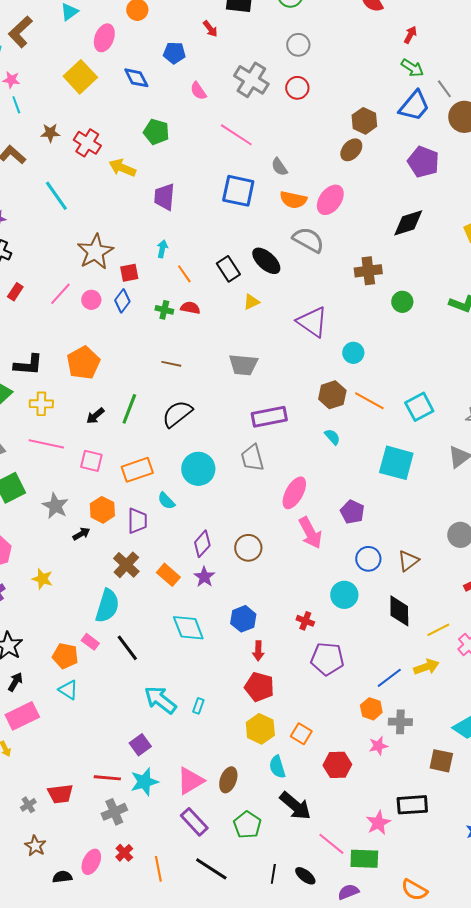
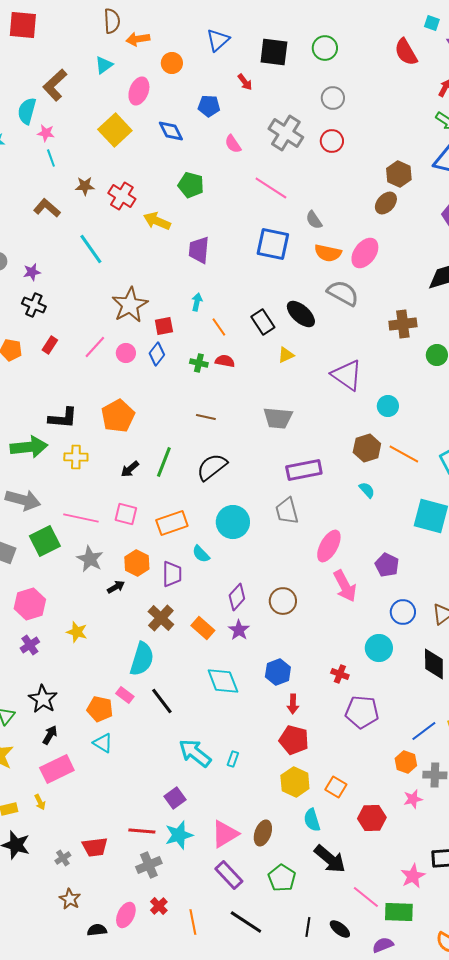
pink line: (46, 444) -> (81, 518), moved

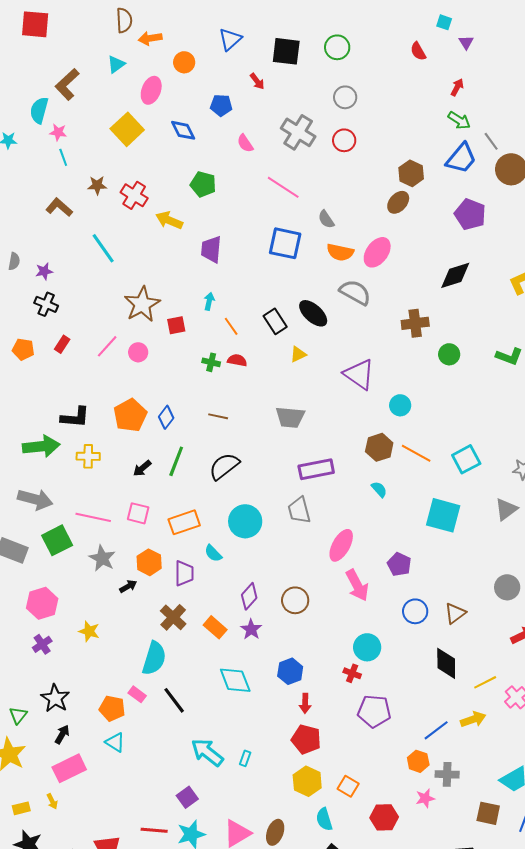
red semicircle: (406, 52) -> (418, 51), size x0.7
blue diamond: (157, 354) -> (166, 417), moved
cyan circle: (379, 648) -> (367, 647), moved

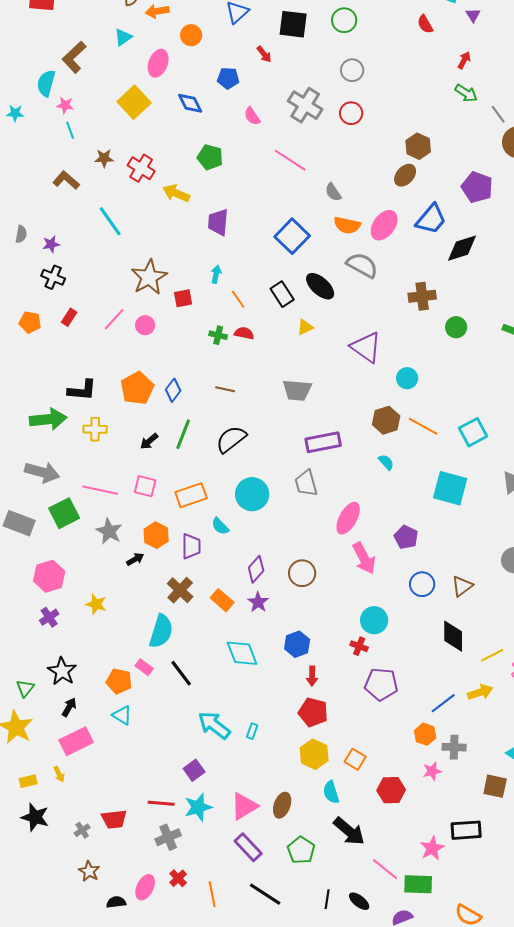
blue trapezoid: (461, 158) -> (431, 219), moved
blue square: (285, 243) -> (292, 236), moved, turned 32

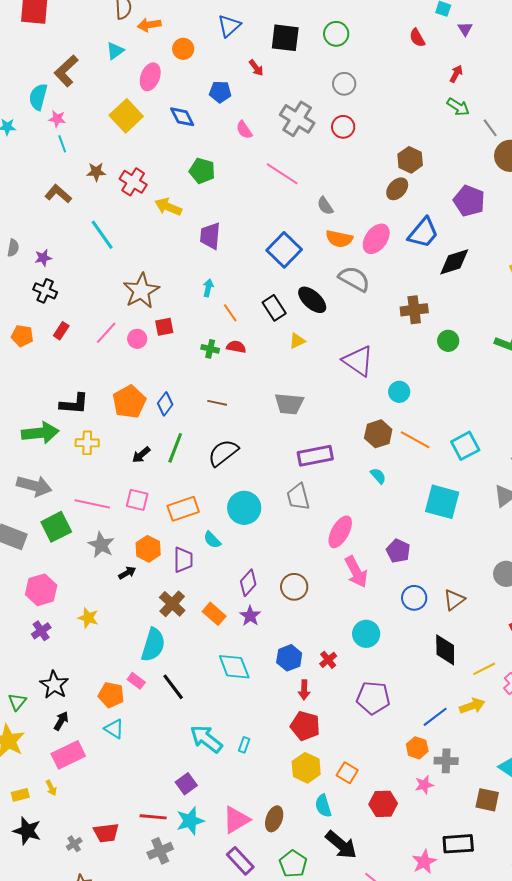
red square: (183, 298) -> (164, 327), moved
red cross: (359, 646) -> (328, 660), moved, turned 30

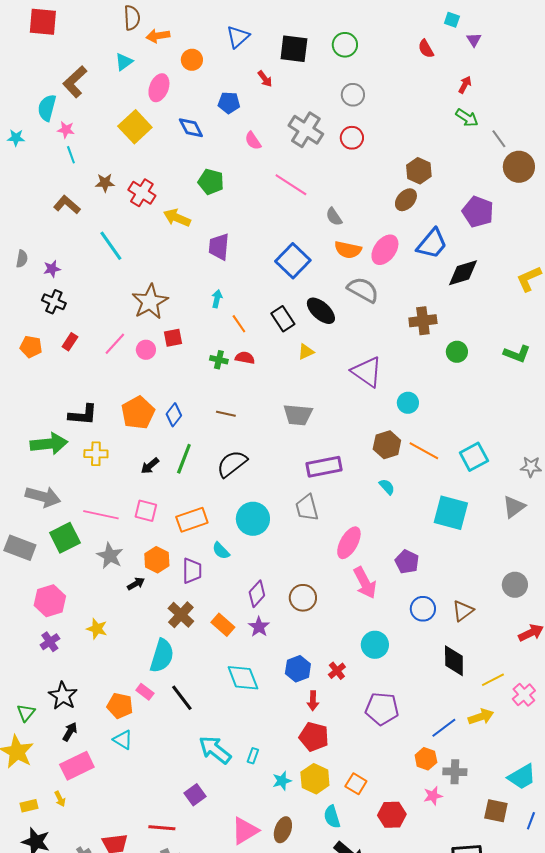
cyan star: (190, 821) -> (282, 781), moved, size x0.7

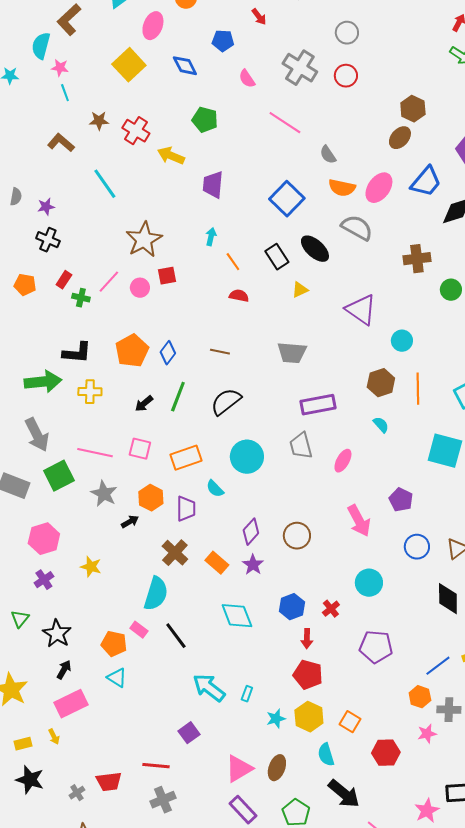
green cross: (219, 360) -> (81, 298), moved
orange line: (424, 451) -> (418, 389), turned 60
gray arrow: (43, 497) -> (37, 435), turned 48
pink ellipse: (349, 543) -> (343, 461), moved, size x0.7
green triangle: (26, 713) -> (20, 619), moved

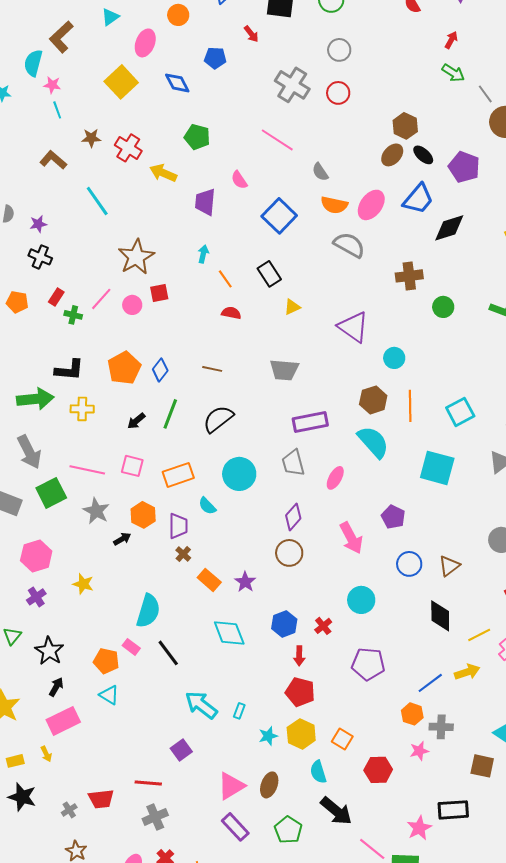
pink semicircle: (247, 79) -> (239, 180), moved
black ellipse: (315, 249) -> (423, 155), moved, size x0.7
cyan semicircle: (381, 425) -> (373, 442), size x2.0
purple diamond: (251, 532) -> (293, 517), moved
brown cross: (175, 553) -> (183, 554), moved, size x0.6

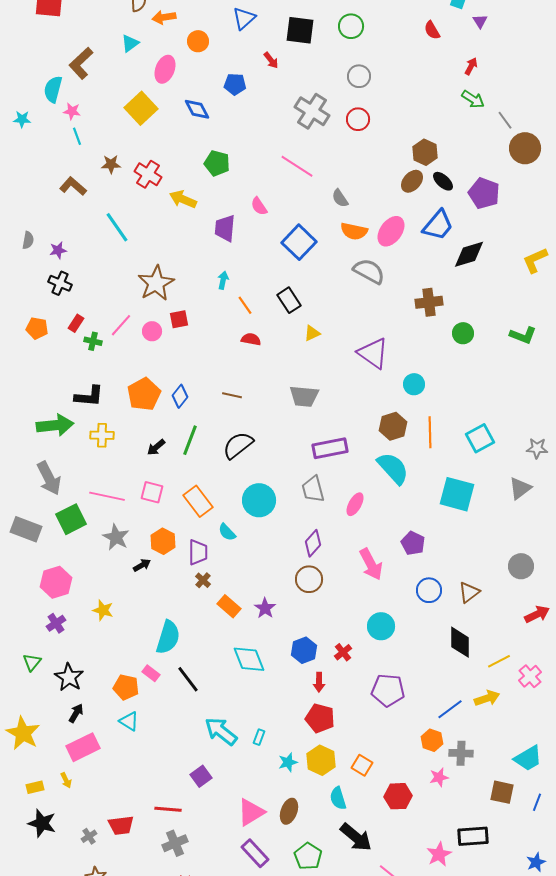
orange rectangle: (178, 475) -> (198, 501), turned 72

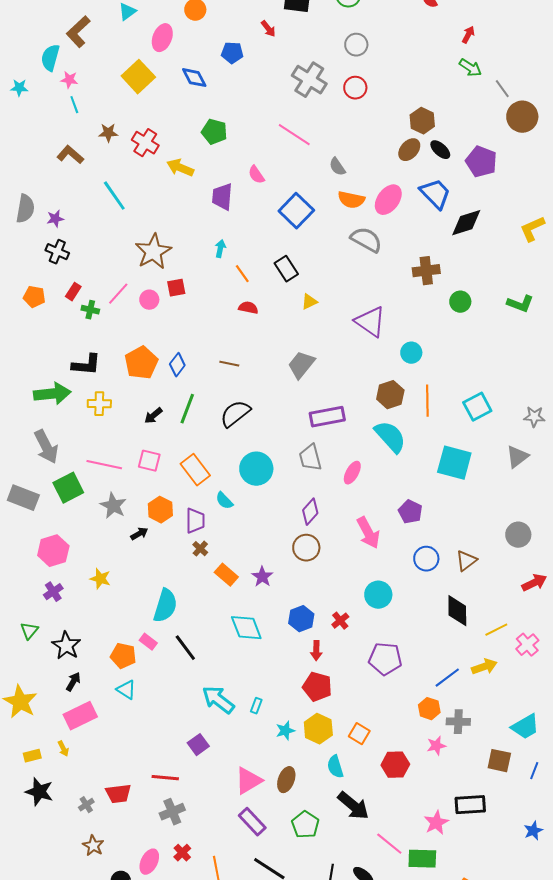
blue trapezoid: (438, 225) -> (435, 194), turned -84
gray semicircle: (28, 240) -> (25, 209), size x1.6
gray trapezoid: (304, 396) -> (301, 365), turned 124

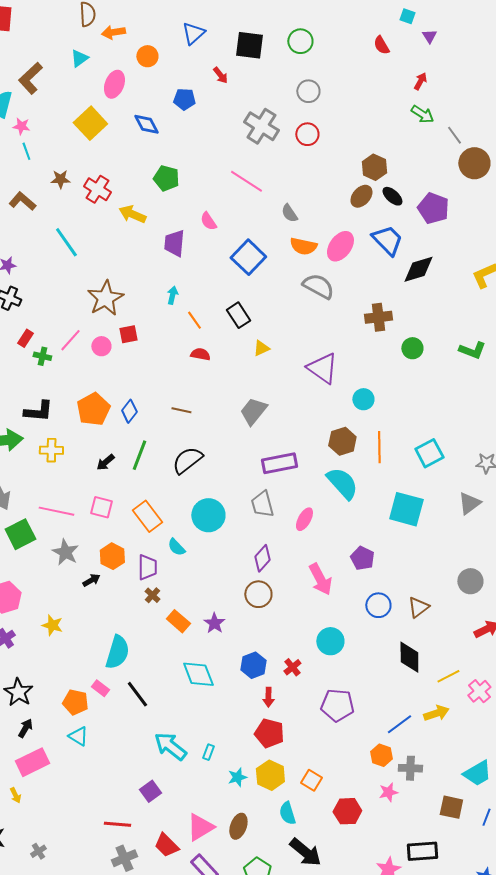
red trapezoid: (118, 794) -> (166, 845), moved, turned 52

